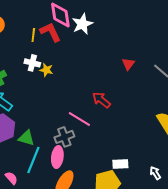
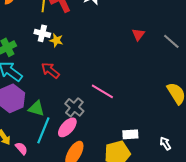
red arrow: (101, 100) -> (50, 70), moved
pink line: (79, 119) -> (102, 91), moved
gray cross: (64, 137) -> (74, 107), turned -30
pink ellipse: (57, 157) -> (67, 127), turned 35

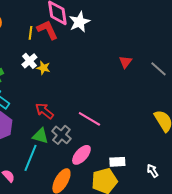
white cross: (42, 33) -> (29, 61), turned 35
red arrow: (50, 70) -> (44, 111), moved
green triangle: (36, 108) -> (40, 136), moved
pink ellipse: (67, 127) -> (81, 155), moved

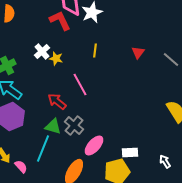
yellow line: (30, 33) -> (95, 50), moved
pink line: (89, 119) -> (80, 84), moved, turned 30

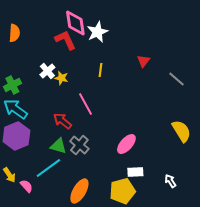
red triangle: (138, 52) -> (143, 61), moved
pink ellipse: (94, 146) -> (126, 144), moved
cyan line: (43, 148) -> (48, 168), turned 32

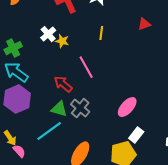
red triangle: (143, 61) -> (144, 24), turned 32
white rectangle: (135, 172) -> (136, 135), turned -49
pink semicircle: (26, 186) -> (19, 151), moved

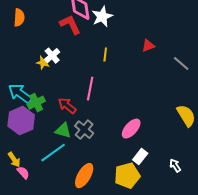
yellow star: (62, 41) -> (43, 63), moved
green cross: (13, 48) -> (36, 103), moved
pink line: (86, 67) -> (90, 89), turned 40

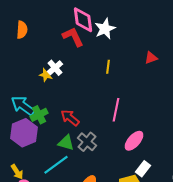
pink line: (90, 89) -> (116, 110), moved

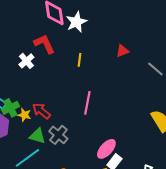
red L-shape: (73, 37) -> (44, 44), moved
yellow star: (46, 75) -> (24, 115), moved
pink ellipse: (134, 141) -> (106, 149), moved

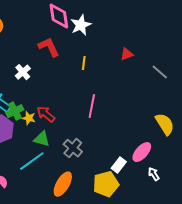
white cross: (26, 61) -> (23, 72), moved
gray cross: (58, 135) -> (73, 148), moved
pink ellipse: (106, 149) -> (142, 152), moved

